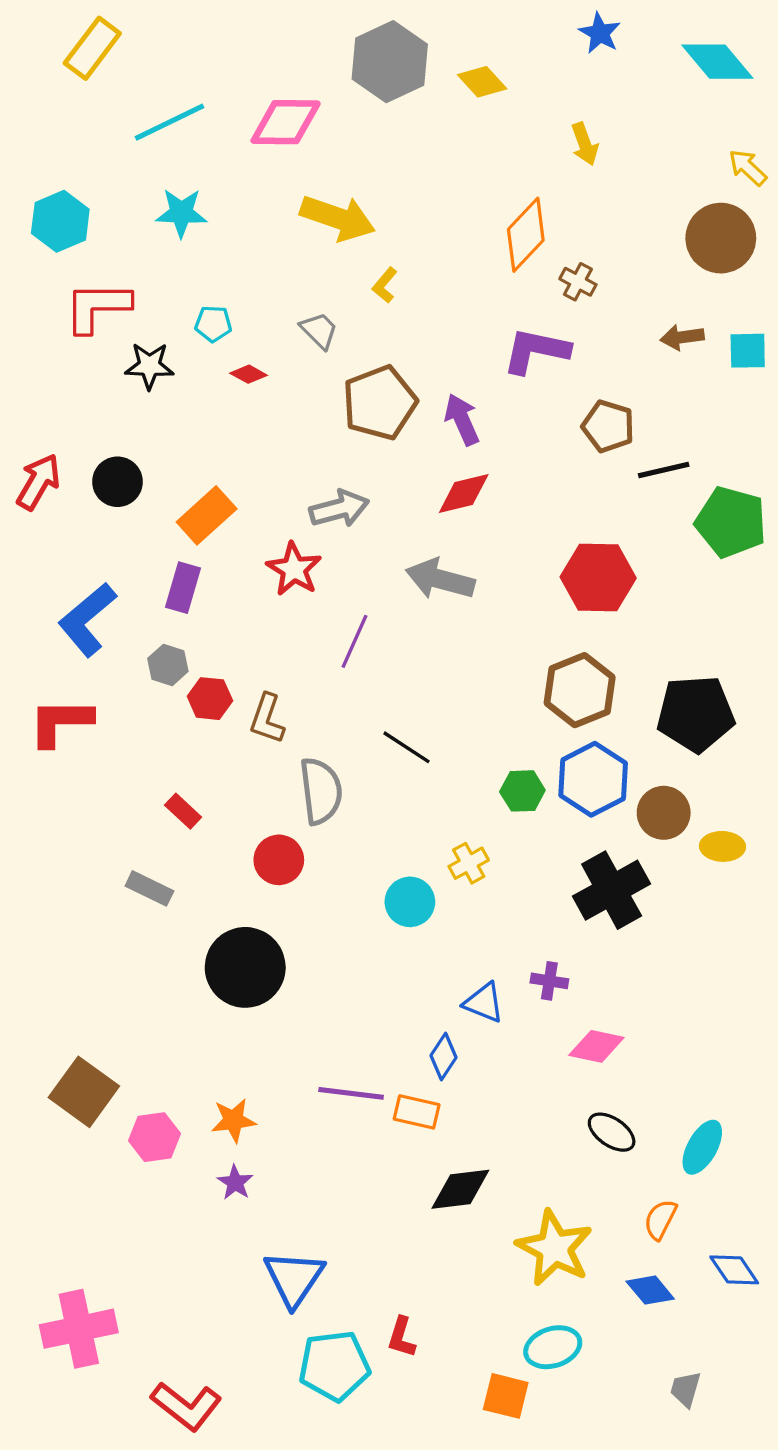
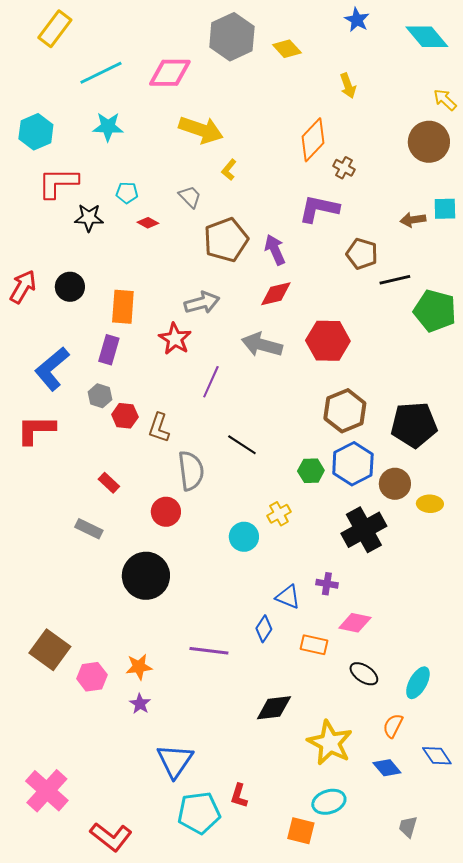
brown arrow: (682, 337) -> (413, 220), moved
orange rectangle: (207, 515) -> (123, 307), turned -44
red hexagon: (598, 578) -> (328, 341), moved
orange rectangle: (417, 1112) -> (314, 645), moved
pink cross: (79, 1329) -> (47, 791), turned -36

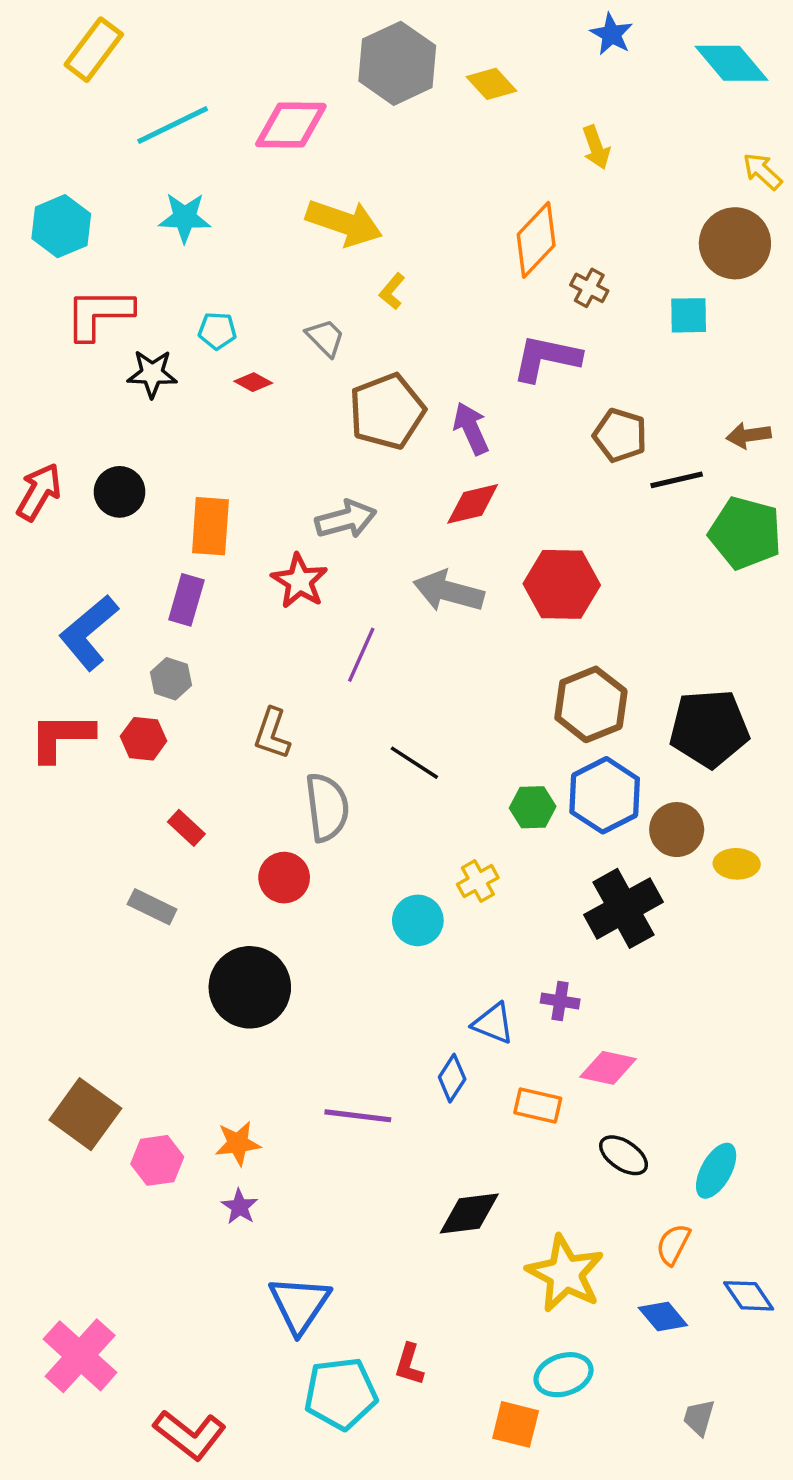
cyan square: (445, 209) -> (689, 315), moved
brown arrow: (413, 220) -> (749, 435), moved
red hexagon: (125, 416) -> (144, 739), moved

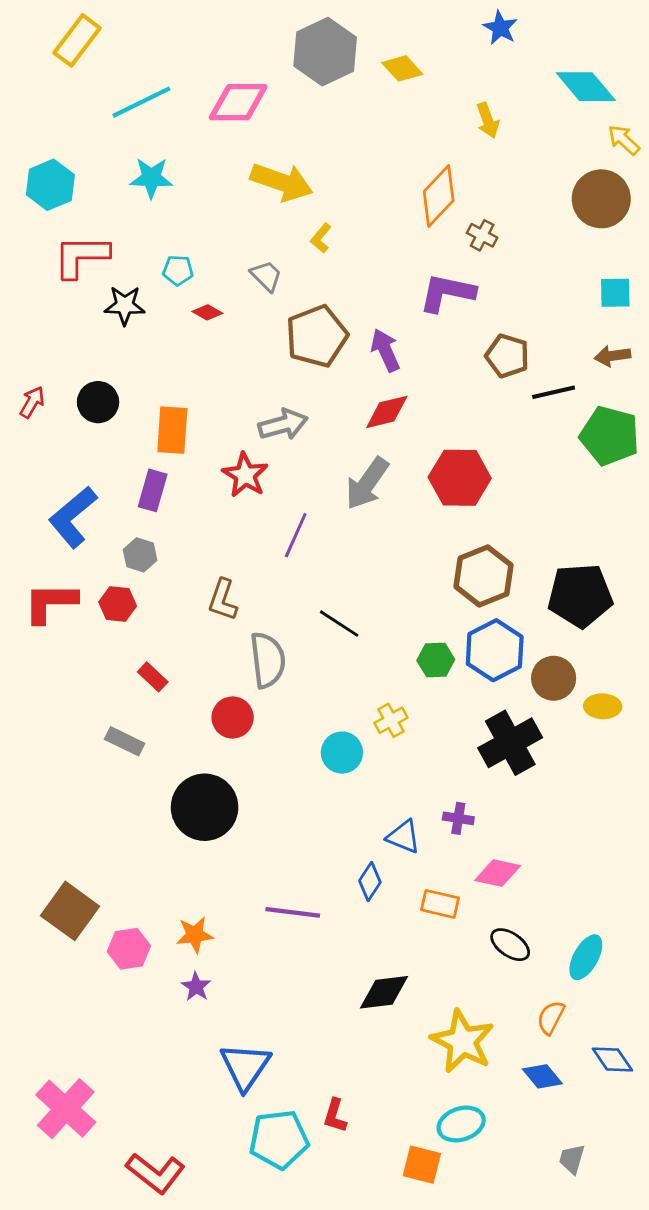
cyan diamond: (732, 63) -> (586, 87), moved
cyan square: (689, 315) -> (615, 293), moved
red arrow: (39, 492) -> (32, 402), size x0.7
gray arrow: (449, 591) -> (367, 483), turned -70

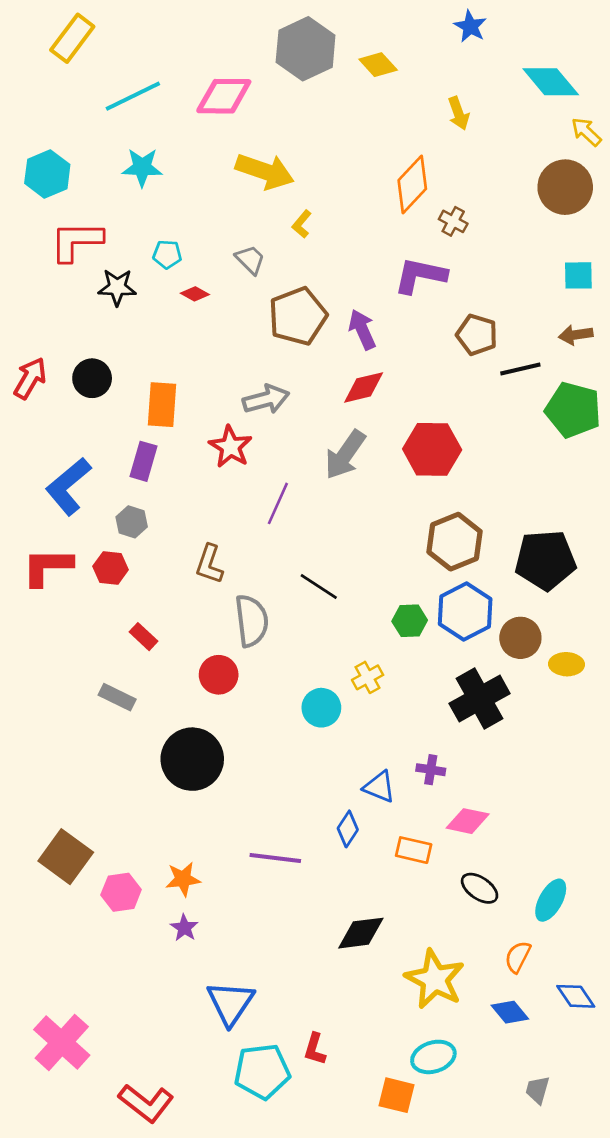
red arrow: (32, 402) -> (30, 378), size x1.4

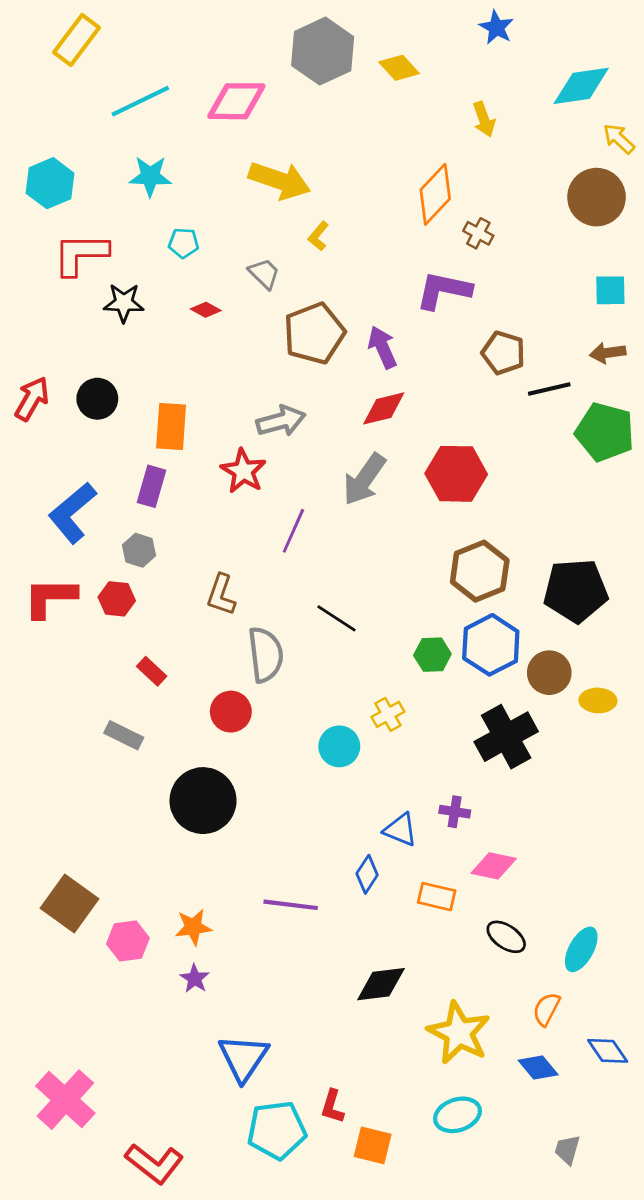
cyan diamond: (551, 82) -> (581, 86), turned -58
cyan pentagon: (167, 254) -> (184, 243), moved
orange square: (397, 1095) -> (373, 1145), moved

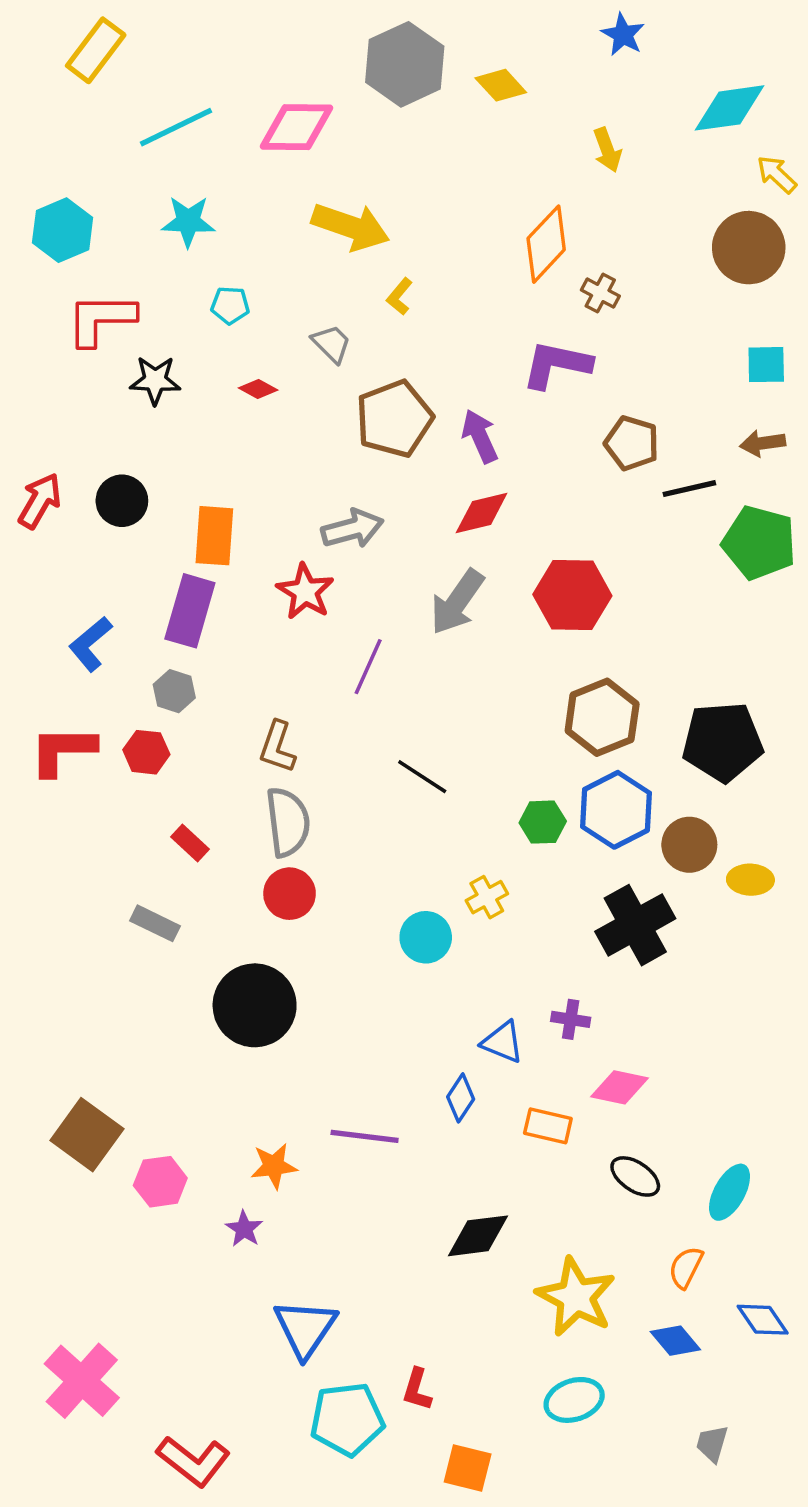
purple rectangle: (152, 486) -> (190, 611), size x1.4
blue L-shape: (72, 513) -> (90, 644), size x0.7
gray semicircle: (266, 655) -> (288, 822), moved
orange star: (193, 927) -> (274, 1166), moved
orange square: (373, 1145) -> (468, 1468), moved

